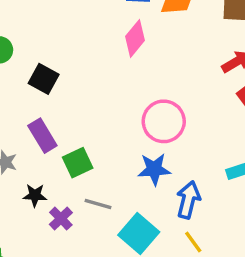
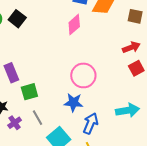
black square: (44, 79) -> (17, 19), moved
gray line: (98, 204) -> (38, 118), turned 35

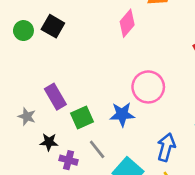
blue star: (73, 103) -> (122, 114), moved
purple cross: (15, 123) -> (69, 160), turned -32

